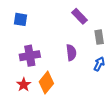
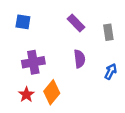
purple rectangle: (80, 16) -> (76, 23), moved
gray rectangle: (99, 37) -> (108, 32), moved

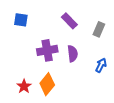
gray rectangle: (108, 32) -> (99, 29), turned 32
purple cross: (33, 62) -> (47, 50), moved

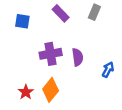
purple rectangle: (69, 21) -> (61, 13), moved
gray rectangle: (99, 29) -> (94, 12), moved

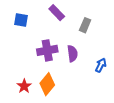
gray rectangle: (94, 12) -> (85, 25), moved

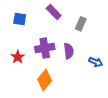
blue arrow: (101, 65) -> (96, 62), turned 88
red star: (24, 86) -> (18, 57), moved

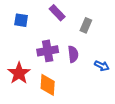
red star: (18, 57) -> (19, 73), moved, size x1.5
orange diamond: (45, 80) -> (48, 85), turned -35

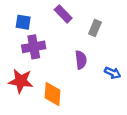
purple cross: (48, 51) -> (34, 47), moved
red star: (19, 73) -> (21, 81), turned -30

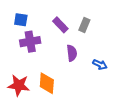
purple rectangle: (63, 14) -> (60, 25), moved
red star: (21, 81) -> (19, 85), moved

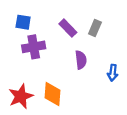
blue arrow: (100, 65) -> (113, 73), turned 72
red star: (19, 85) -> (21, 96), turned -30

